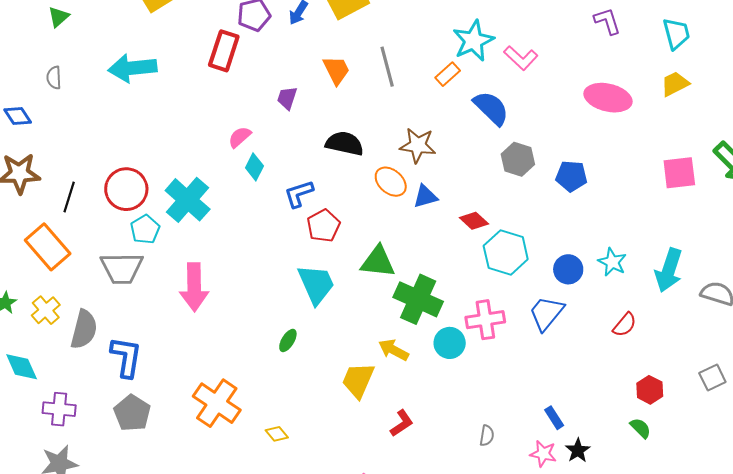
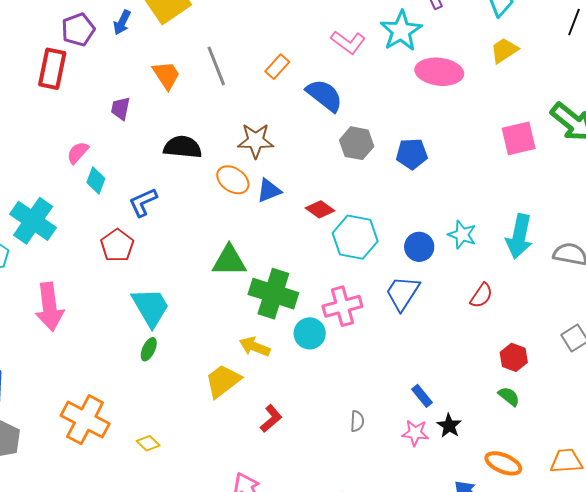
cyan star: (473, 41) -> (401, 31), moved
red pentagon: (324, 226) -> (117, 245), moved
cyan trapezoid: (316, 284) -> (150, 307), moved
yellow trapezoid: (358, 380) -> (223, 381), turned 36

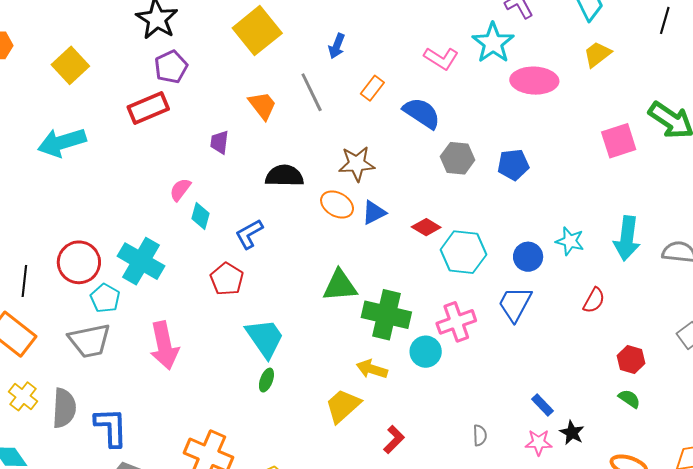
blue arrow: (122, 22) -> (337, 46), moved
red rectangle: (52, 69) -> (148, 108), turned 60

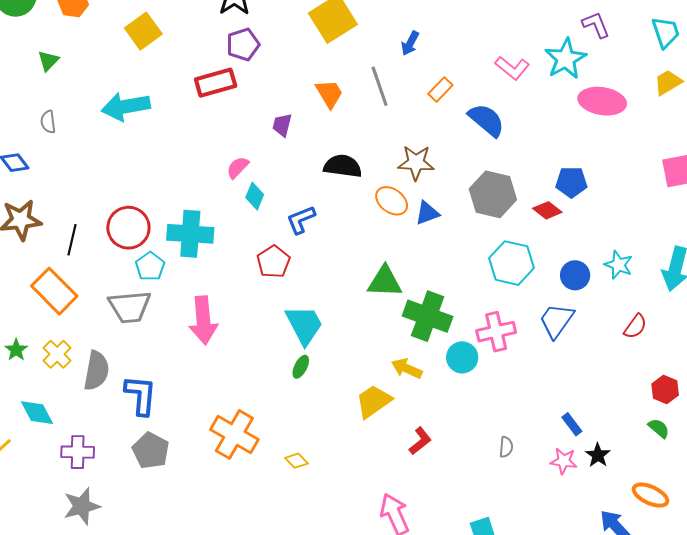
gray hexagon: (458, 158) -> (493, 194), moved, size x1.4
red diamond: (426, 227) -> (547, 210), moved
cyan cross: (141, 261) -> (190, 234), turned -33

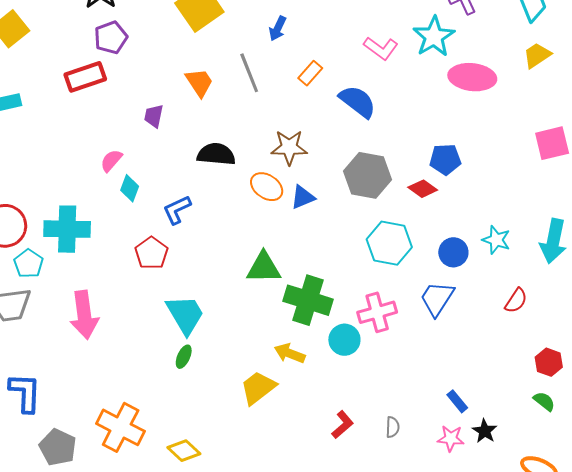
red L-shape: (420, 441) -> (343, 425), moved
gray pentagon: (151, 451) -> (58, 447), moved
yellow diamond: (296, 461) -> (184, 451), size x1.4

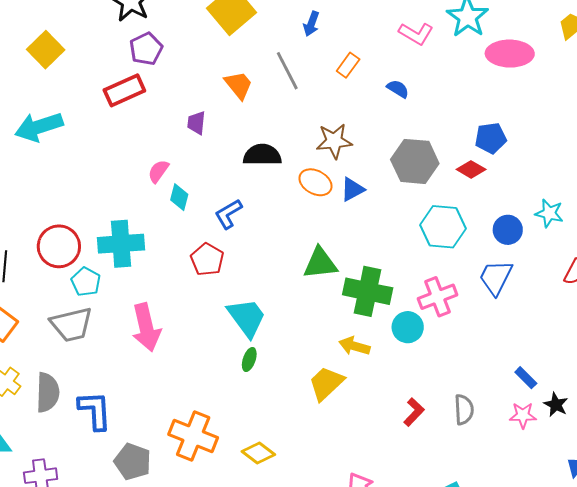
blue semicircle: (358, 102) -> (398, 89), size x0.6
gray semicircle: (393, 427) -> (464, 410), size x1.4

